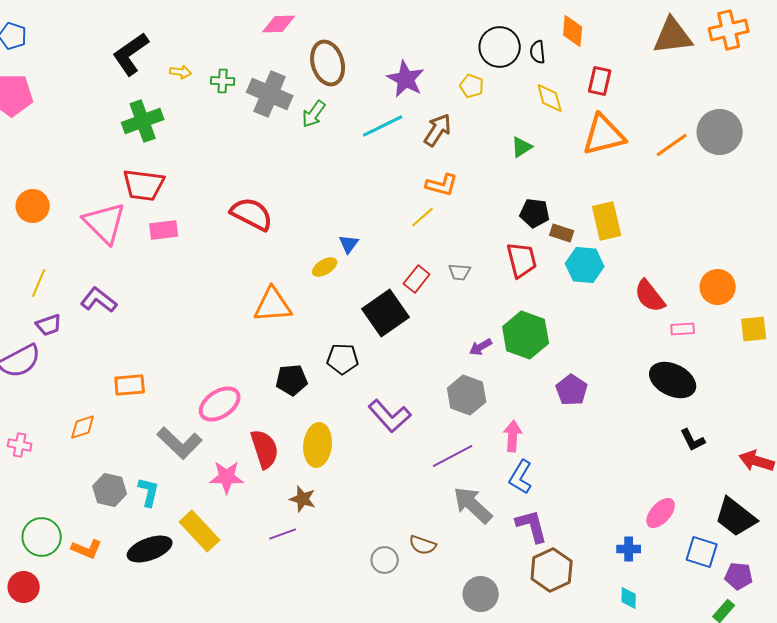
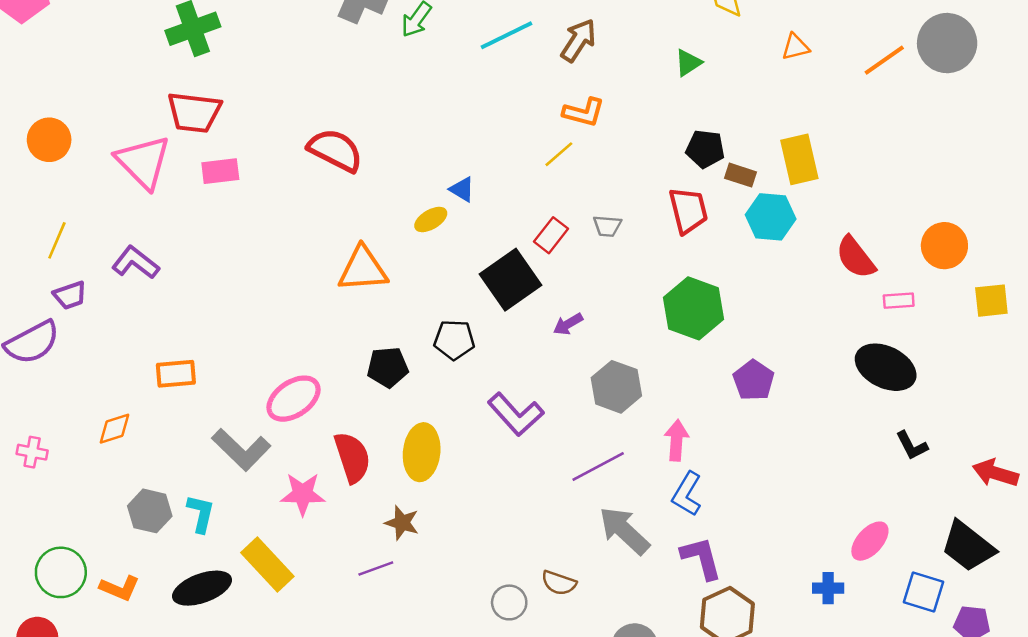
orange triangle: (604, 135) -> (795, 47), size x0.5
blue triangle: (349, 244) -> (462, 189), turned -35
purple arrow: (481, 347) -> (568, 324), moved

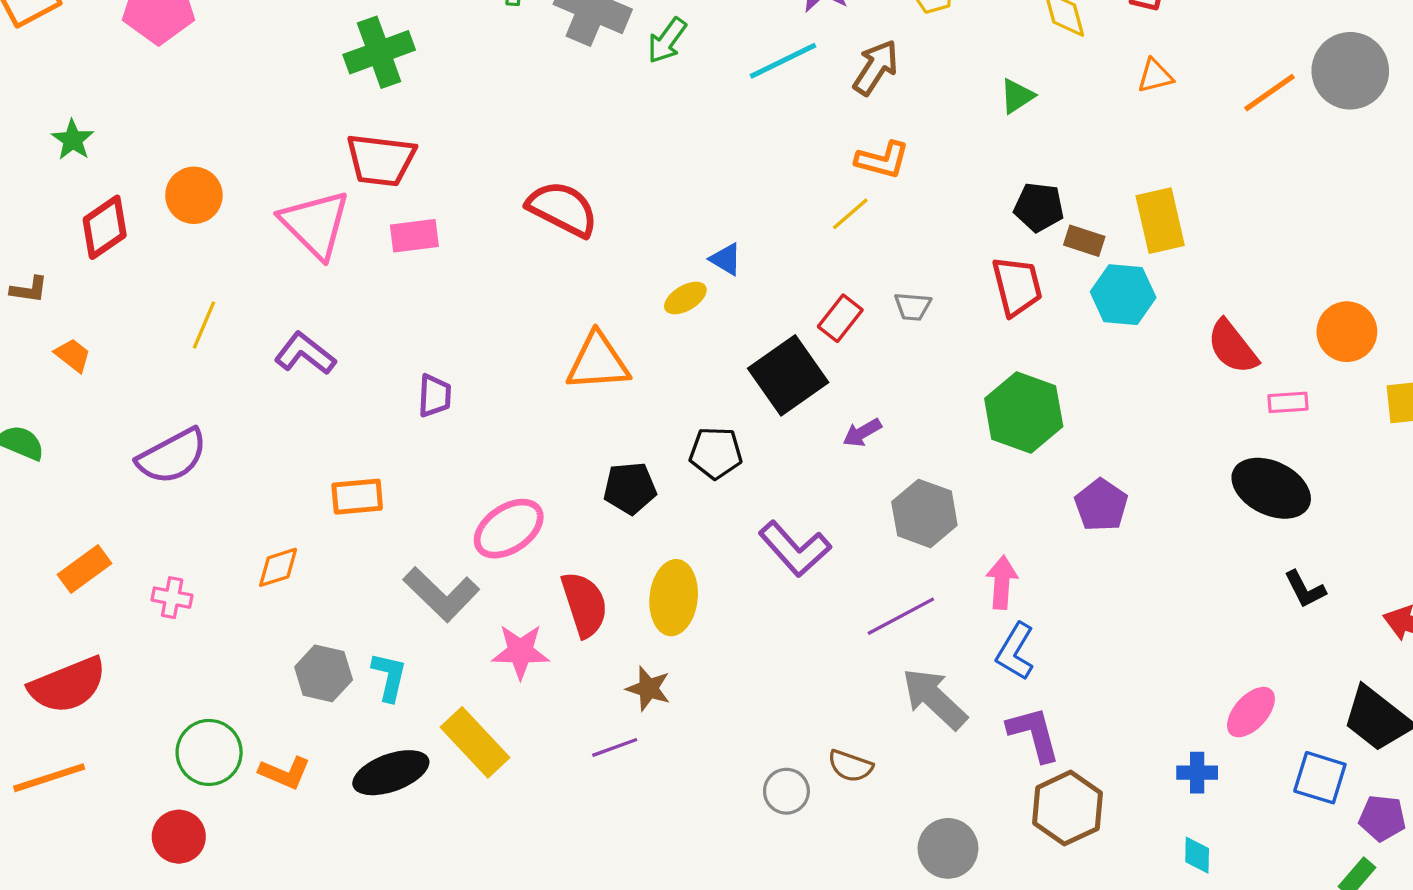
purple trapezoid: (70, 295) -> (435, 396), moved, turned -68

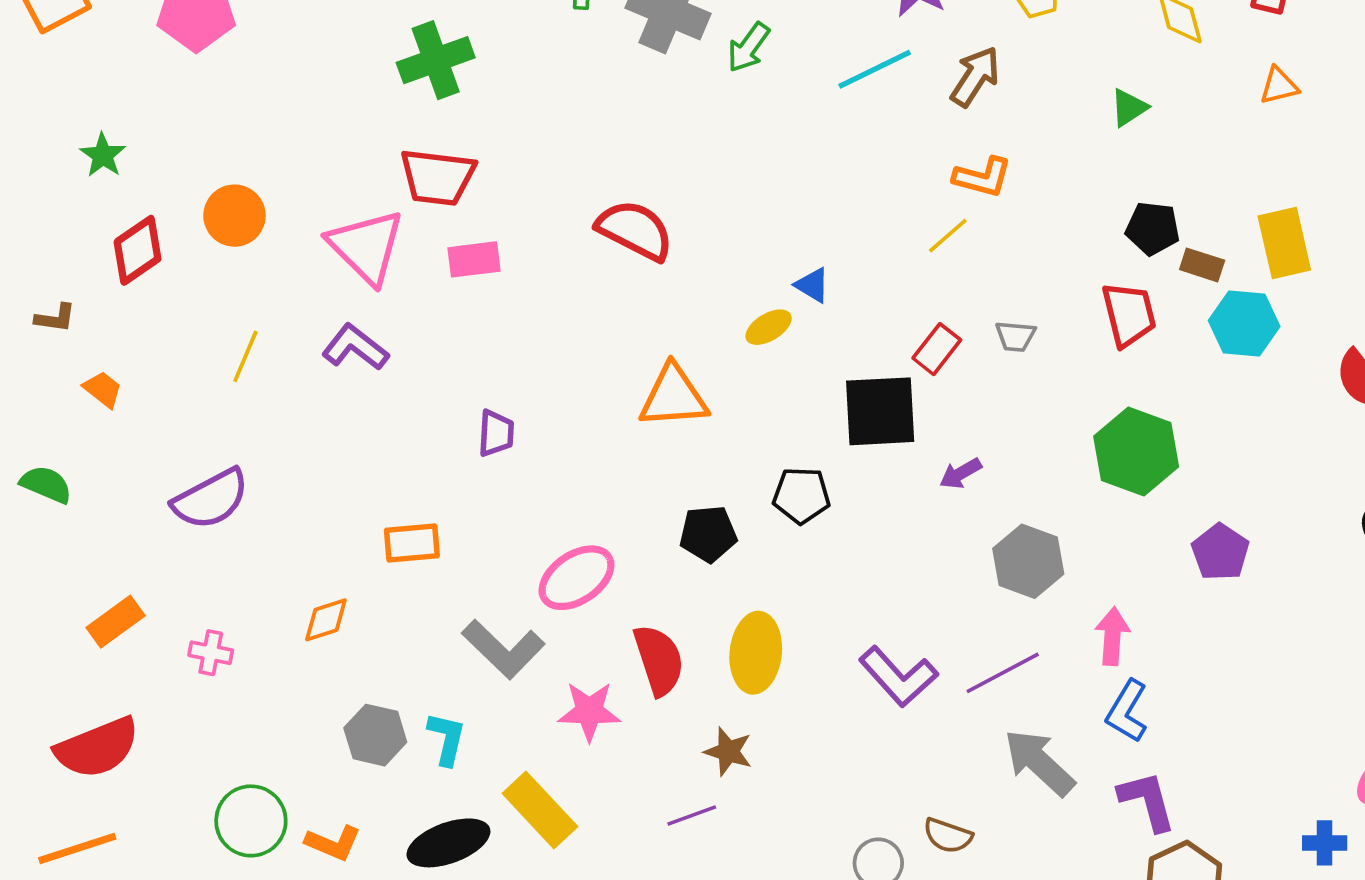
purple L-shape: (305, 354) -> (355, 347), moved
black square: (788, 375) -> (880, 411), turned 32
purple L-shape: (795, 549) -> (898, 676), moved

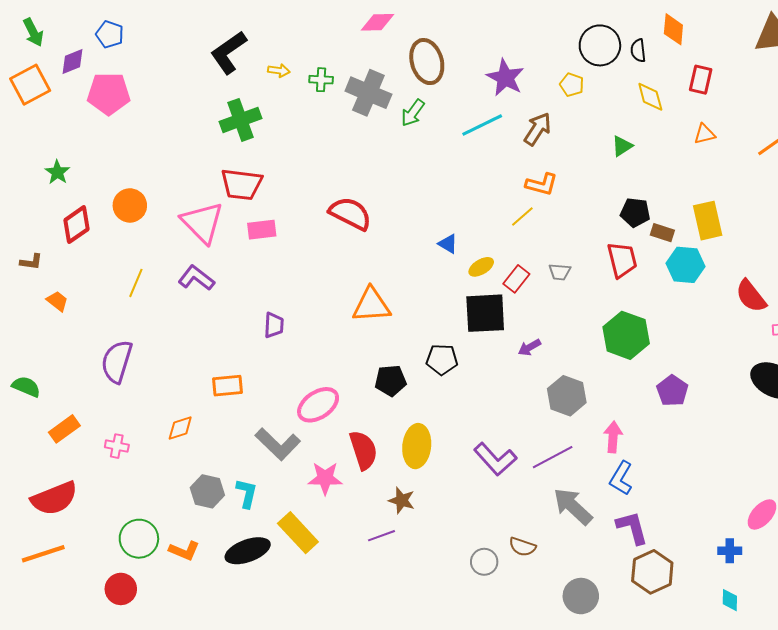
yellow ellipse: (769, 327) -> (481, 267), moved
green semicircle: (46, 484) -> (26, 387), moved
purple semicircle: (211, 499) -> (117, 361), turned 135

